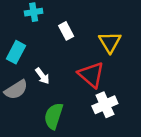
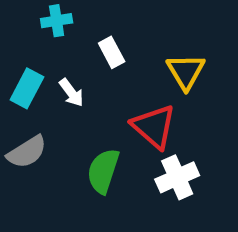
white arrow: (42, 76) -> (71, 93), moved
green semicircle: (54, 116) -> (103, 171), moved

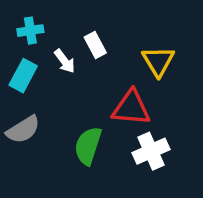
cyan cross: (57, 21) -> (30, 31), moved
white arrow: (71, 93) -> (65, 61), moved
red triangle: (154, 127) -> (131, 108), turned -36

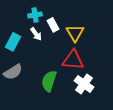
cyan cross: (30, 31) -> (35, 15), moved
yellow triangle: (158, 61) -> (75, 33), moved
white cross: (151, 151) -> (84, 84), turned -30

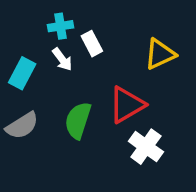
yellow triangle: (75, 33) -> (160, 54), moved, turned 36
red triangle: (73, 60) -> (127, 105), turned -35
green semicircle: (49, 81) -> (78, 120), moved

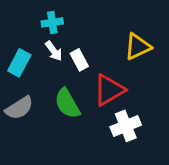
white rectangle: (92, 44) -> (79, 60), moved
green semicircle: (78, 120) -> (67, 103), turned -48
white cross: (146, 147) -> (126, 126), turned 32

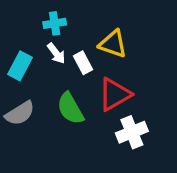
yellow triangle: (138, 46) -> (113, 44), moved, turned 44

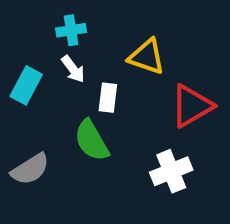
white rectangle: (83, 63) -> (108, 98), moved, turned 35
red triangle: (115, 94) -> (192, 106), moved
gray semicircle: (20, 113) -> (30, 169), moved

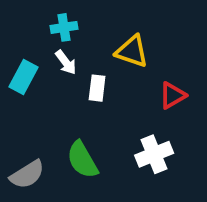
red triangle: (192, 106) -> (172, 95), size x0.7
green semicircle: (92, 141) -> (82, 160), moved
gray semicircle: (30, 169) -> (27, 174), moved

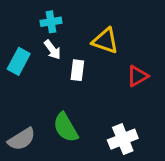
white cross: (154, 154) -> (123, 139), moved

